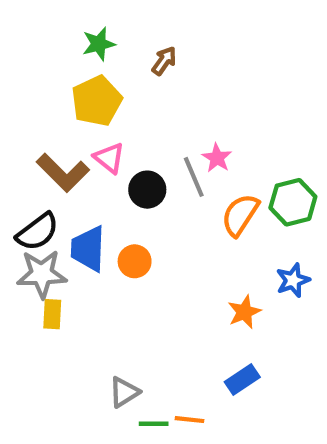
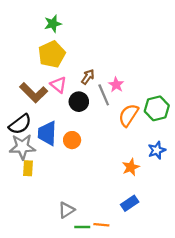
brown arrow: (164, 61) -> (88, 77), moved

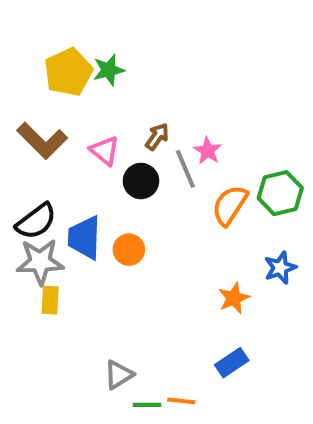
green star: (53, 24) -> (109, 70), moved
yellow pentagon: (52, 54) -> (68, 72), moved
brown L-shape: (34, 93) -> (42, 141), moved

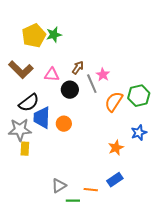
pink triangle: (105, 151) -> (52, 75), turned -35
black semicircle: (36, 221) -> (29, 103), moved
orange line: (181, 401) -> (91, 190), moved

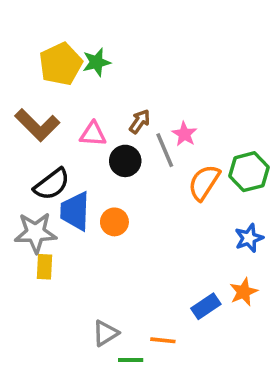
orange star: (116, 148) -> (244, 292), moved
blue rectangle: (115, 180) -> (206, 306), moved

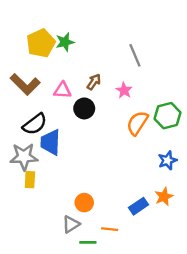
gray line: (165, 150) -> (135, 55), moved
orange circle: (114, 222) -> (84, 203), moved

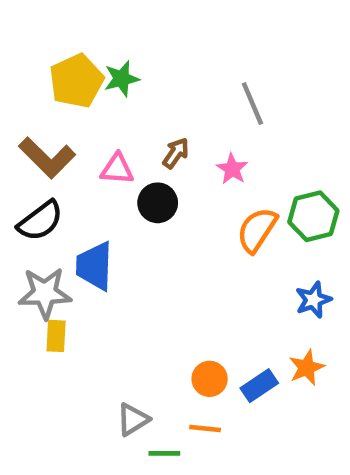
black semicircle: (35, 124) -> (40, 221), moved
orange circle: (84, 203) -> (210, 379), moved

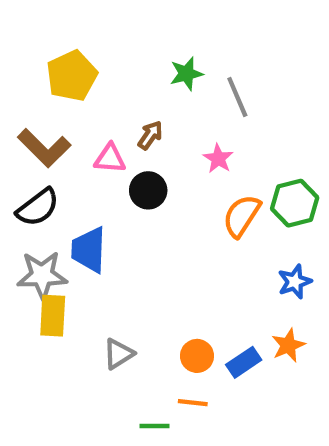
green star: (122, 79) -> (186, 74), moved
brown arrow: (176, 153) -> (150, 135), moved
yellow rectangle: (56, 336) -> (53, 316), size x1.4
gray triangle: (133, 419) -> (118, 354), moved

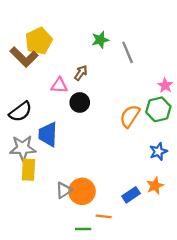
brown L-shape: (44, 148) -> (24, 57), moved
pink star: (218, 159) -> (165, 85), moved
orange circle: (197, 356) -> (82, 191), moved, size x1.5

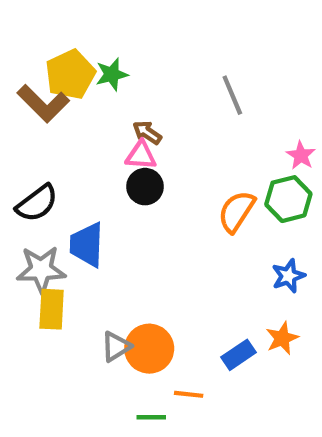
green star: (100, 40) -> (112, 74), moved
brown arrow: (81, 73) -> (147, 133), turned -91
pink triangle: (59, 85) -> (141, 155), moved

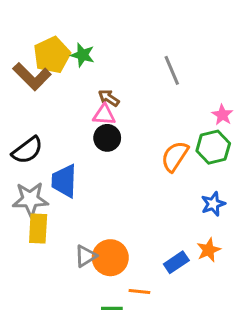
green star: (112, 74) -> (83, 55), turned 30

